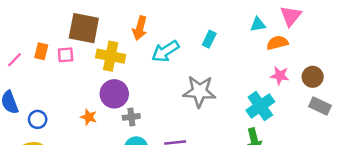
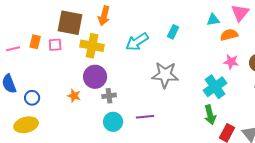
orange arrow: (140, 28) -> (104, 16), moved
pink line: (14, 60) -> (13, 49), turned 32

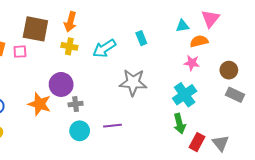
cyan rectangle: (173, 32) -> (141, 38), turned -48
yellow cross: (92, 46) -> (69, 46), moved, size x0.7
pink star: (231, 62) -> (192, 63), moved
orange star: (74, 96) -> (39, 104), size x1.6

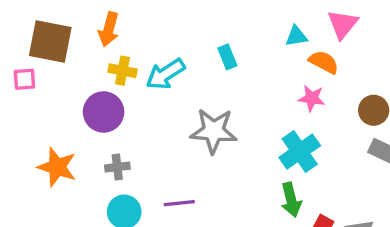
orange semicircle: (199, 41) -> (324, 62), turned 42
yellow cross: (69, 46) -> (122, 71), moved
purple circle: (61, 84) -> (104, 112), moved

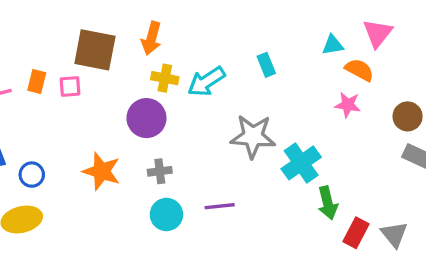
cyan cross: (300, 152) -> (301, 163), moved

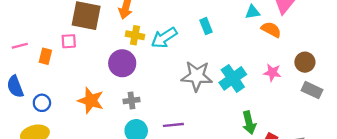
orange rectangle: (37, 81) -> (45, 56), moved
pink star: (348, 105) -> (272, 73), moved
cyan cross: (301, 163) -> (233, 78), moved

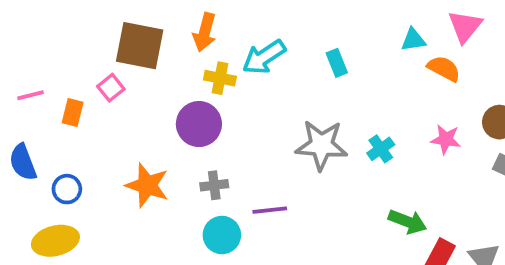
cyan arrow: (164, 38) -> (264, 57), moved
pink square: (69, 41) -> (111, 88), turned -35
cyan cross: (233, 78) -> (381, 149), size x0.6
green arrow: (249, 123) -> (408, 222), turned -55
purple line: (173, 125) -> (270, 210), moved

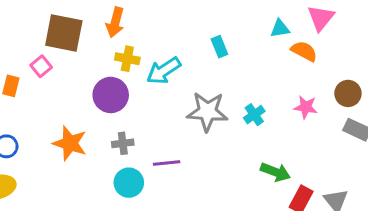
cyan arrow: (264, 57) -> (164, 71), moved

